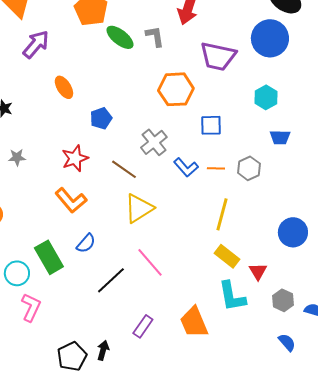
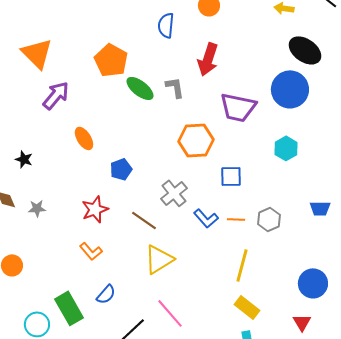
blue trapezoid: (280, 137) -> (320, 208), moved
orange L-shape: (71, 200) -> (91, 251), size x0.7
red triangle: (258, 271) -> (302, 322), moved

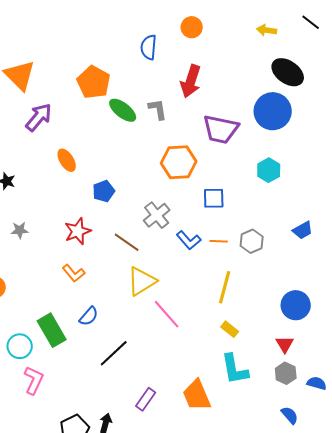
blue trapezoid: (320, 208) -> (303, 230), turned -30
yellow rectangle: (247, 307) -> (230, 329), size x0.7
pink line: (170, 313) -> (167, 314), moved

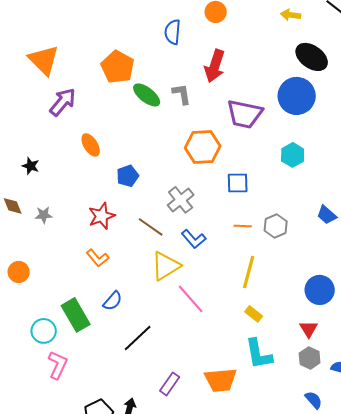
blue trapezoid: (303, 230) -> (327, 215), turned 70
blue L-shape: (189, 240) -> (194, 239), moved
orange trapezoid: (197, 395) -> (221, 380), turned -72

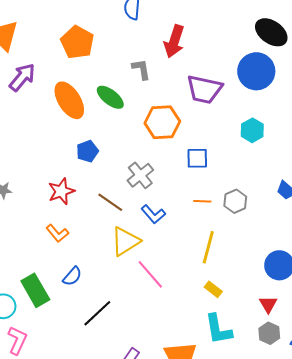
green ellipse: (147, 95) -> (110, 97), moved
orange ellipse: (91, 145) -> (69, 100), moved, size x1.6

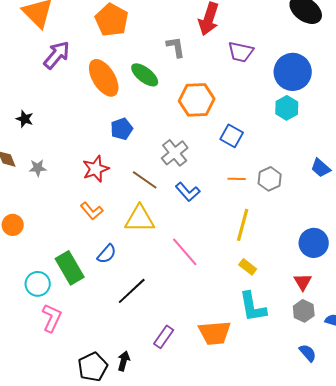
blue circle: (256, 71) -> (293, 72), moved
purple trapezoid: (204, 89) -> (241, 52), moved, size x0.7
blue square: (197, 158) -> (232, 136), turned 30
yellow triangle: (125, 241) -> (140, 219), moved, turned 32

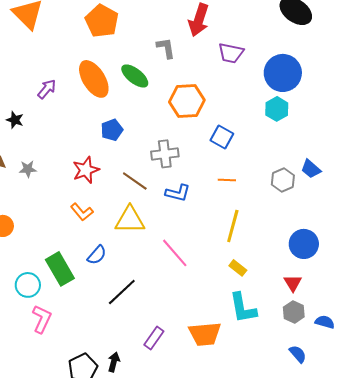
purple arrow: (57, 55) -> (47, 89), moved, size x0.7
gray cross: (175, 153) -> (165, 154), turned 32
gray hexagon: (270, 179) -> (283, 180), moved
blue L-shape: (188, 192) -> (178, 193), turned -35

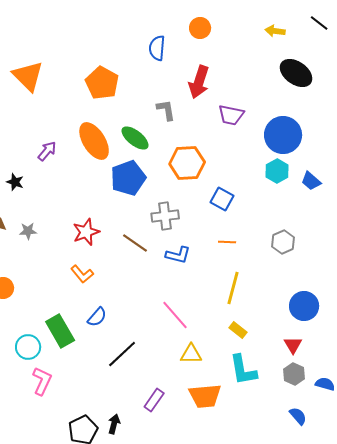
blue pentagon: (112, 130) -> (128, 178), moved, size x1.6
blue trapezoid: (311, 169) -> (311, 181), moved
yellow triangle: (130, 220) -> (191, 354), moved, size x0.7

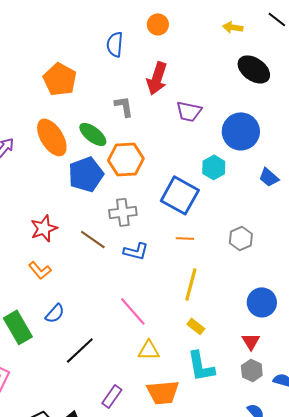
orange hexagon: (187, 163) -> (126, 159), moved
cyan hexagon: (277, 171) -> (214, 167), moved
blue square: (222, 199) -> (180, 195), size x1.6

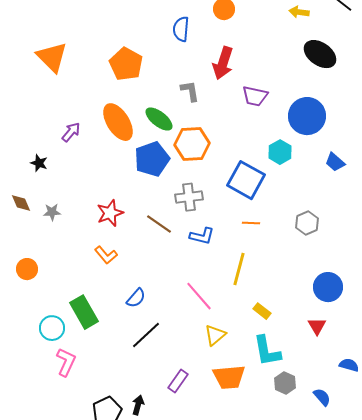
yellow line: (191, 284) -> (239, 269), moved
blue semicircle: (55, 313) -> (136, 298), moved
yellow triangle: (149, 350) -> (215, 335), turned -40
gray hexagon: (252, 370) -> (285, 383), moved

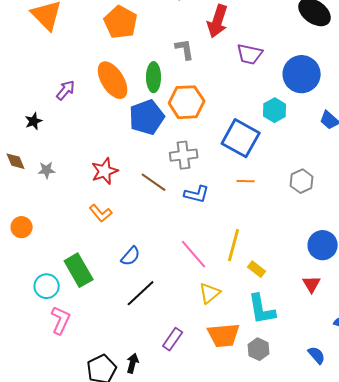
green ellipse: (159, 119) -> (154, 77), turned 52
black star: (39, 163) -> (34, 121), turned 30
yellow line: (239, 269) -> (234, 245), moved
gray hexagon: (285, 383) -> (259, 349), moved

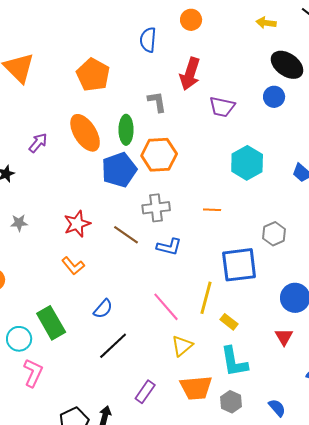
blue circle: (302, 74) -> (274, 97), moved, size x0.6
cyan hexagon: (275, 110) -> (247, 163), size x1.4
blue square: (241, 138) -> (239, 265), moved, turned -36
orange line: (246, 181) -> (212, 210), moved
blue semicircle: (317, 355) -> (277, 408), moved

